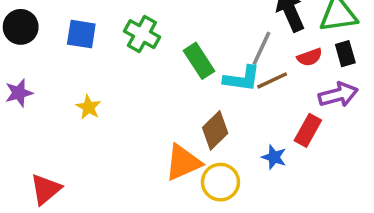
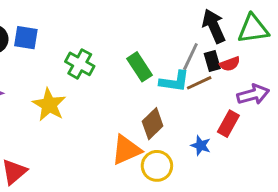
blue square: (81, 34) -> (26, 38), moved
green cross: (142, 34) -> (80, 64), moved
black rectangle: (345, 54) -> (212, 61), moved
yellow star: (88, 107) -> (49, 105), size x1.6

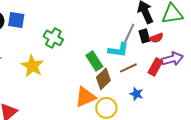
green rectangle: (139, 67) -> (94, 61), moved
brown line: (199, 83) -> (128, 68), moved
red rectangle: (228, 124) -> (155, 67), moved

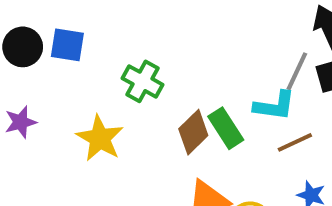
brown diamond: (103, 79) -> (193, 132), moved

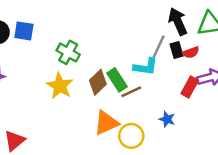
yellow star: (100, 138) -> (60, 86), moved
brown line: (295, 142) -> (131, 92), moved

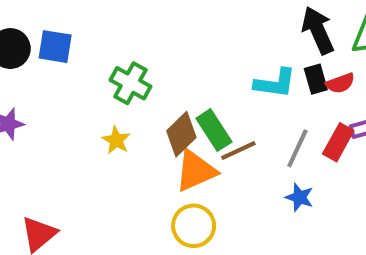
gray line: (159, 46) -> (297, 148), moved
cyan L-shape: (146, 67) -> (275, 83), moved
yellow star: (60, 86) -> (116, 140), size x0.6
orange triangle: (106, 123) -> (196, 171), moved
yellow circle: (131, 136) -> (194, 226), moved

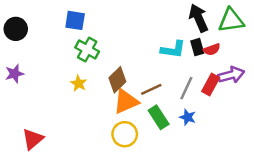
blue square: (55, 47) -> (75, 20), moved
green rectangle: (214, 130) -> (159, 117), moved

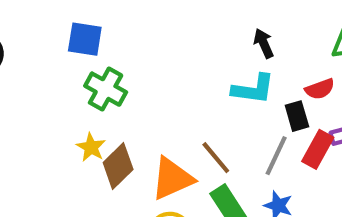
black arrow: (198, 18) -> (264, 43), moved, size x0.6
black rectangle: (197, 47) -> (297, 116), moved
brown diamond: (117, 80) -> (118, 166), moved
brown line: (151, 89) -> (216, 158), turned 75

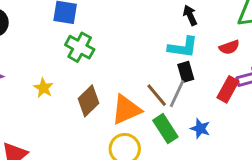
black rectangle: (297, 116) -> (186, 72), moved
yellow star: (91, 147) -> (43, 88), moved
gray line: (276, 156) -> (177, 94), moved

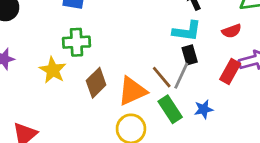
green cross: (80, 47) -> (76, 42), moved, turned -32
yellow star: (43, 88) -> (53, 70), size x1.4
blue star: (200, 129) -> (204, 109), turned -30

